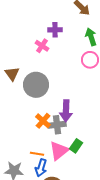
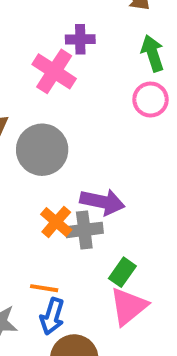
pink cross: (42, 46) -> (54, 71), size x1.5
purple arrow: (66, 111) -> (102, 202), turned -80
pink triangle: (59, 151) -> (128, 306), moved

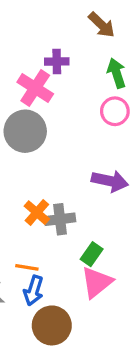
gray circle: (42, 150) -> (25, 131), moved
purple arrow: (102, 202) -> (110, 181), moved

